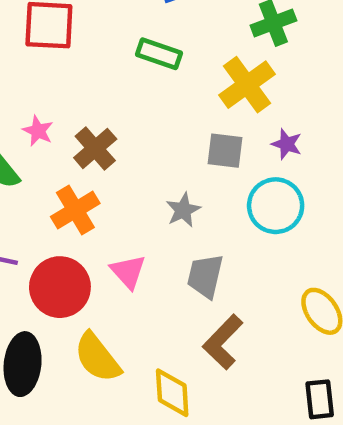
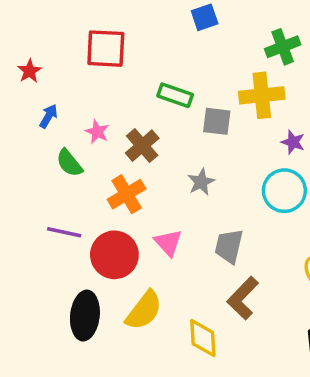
green rectangle: (159, 54) -> (175, 95), moved
yellow cross: (247, 85) -> (262, 95), turned 30
gray square: (225, 151) -> (217, 121), moved
gray star: (183, 210) -> (201, 182), moved
yellow semicircle: (97, 357) -> (144, 310), turned -105

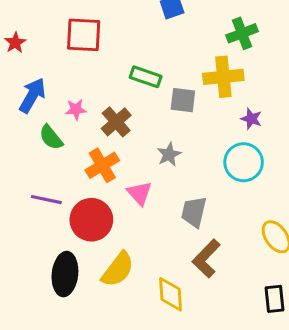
red star: (29, 71) -> (15, 43), moved
blue arrow: (49, 116) -> (32, 95), size x1.6
pink star: (97, 132) -> (76, 109), turned -30
pink triangle: (168, 243) -> (139, 193), moved

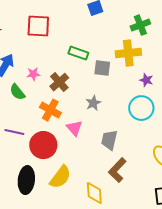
orange cross: (102, 165) -> (50, 110), turned -30

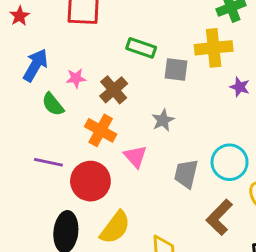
cyan circle: (141, 108) -> (230, 162), moved
brown L-shape: (117, 170) -> (219, 217), moved

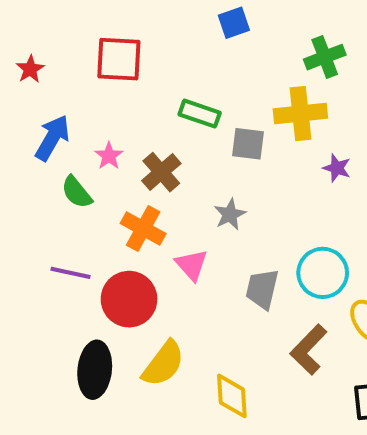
pink star: (76, 78) -> (109, 156), turned -30

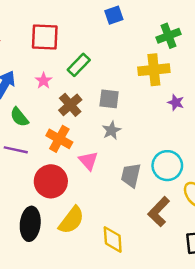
green rectangle: (200, 114) -> (79, 65), moved, turned -65
gray square: (248, 144) -> (109, 99), moved
pink star: (109, 156) -> (44, 81), moved
purple line: (71, 273) -> (16, 150), moved

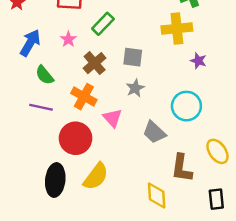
cyan circle: (167, 166) -> (186, 106), moved
gray trapezoid: (131, 175) -> (154, 132), turned -60
brown L-shape: (159, 212) -> (182, 168), turned -36
yellow diamond: (113, 240) -> (157, 196), moved

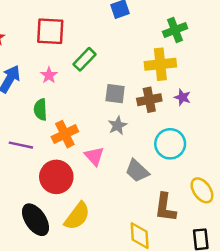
brown cross: (95, 63) -> (149, 100), moved, turned 30
green semicircle: (45, 75) -> (40, 110), moved, turned 36
orange cross: (84, 97) -> (65, 134), turned 35
black ellipse: (55, 180) -> (35, 220), turned -40

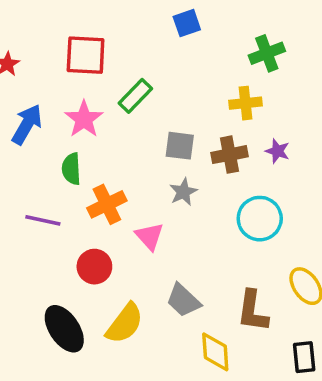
yellow cross: (160, 64) -> (246, 103), size x0.7
pink star: (49, 75) -> (84, 119), size x1.5
gray trapezoid: (137, 171) -> (183, 300), moved
red circle: (56, 177) -> (94, 267), size x0.7

